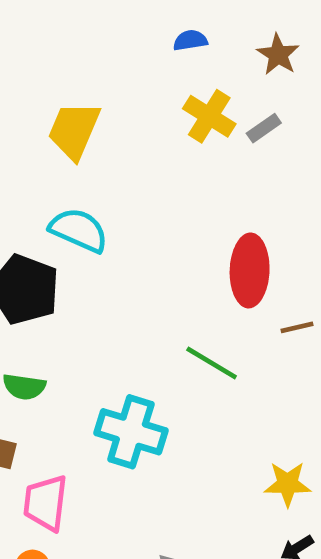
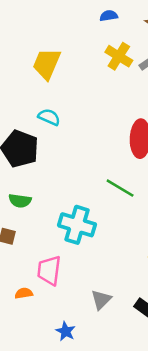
cyan semicircle: (79, 230) -> (49, 117), size x0.7
pink trapezoid: (46, 503) -> (49, 270), moved

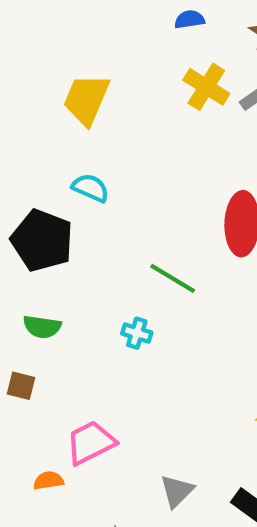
green line: (120, 188) -> (173, 278), moved
cyan cross: (77, 225) -> (137, 333), moved, size x0.5
pink trapezoid: (49, 270) -> (91, 443), turned 56

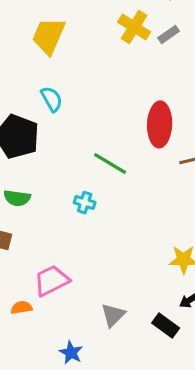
cyan semicircle: (91, 188) -> (52, 99), turned 36

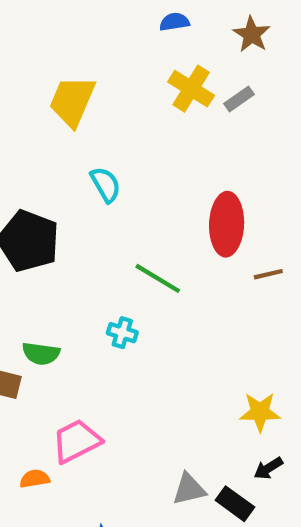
cyan semicircle: (52, 99) -> (106, 185), moved
green semicircle: (17, 198) -> (41, 354), moved
gray triangle: (113, 315) -> (189, 489), moved, turned 32

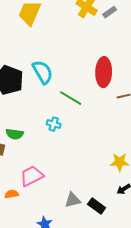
cyan semicircle: (106, 185) -> (43, 72), moved, size x1.4
gray triangle: (189, 489) -> (73, 200), moved
black rectangle: (235, 504) -> (97, 206), moved

